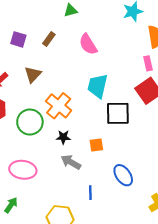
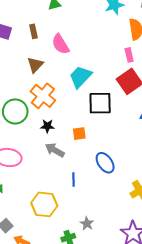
brown rectangle: (49, 39) -> (33, 31), turned -48
pink semicircle: (88, 44) -> (61, 44), moved
brown triangle: (33, 74) -> (35, 65), moved
cyan trapezoid: (98, 86) -> (80, 77), turned 30

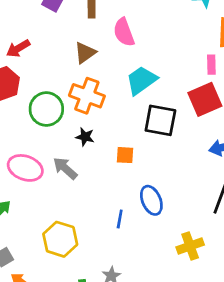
orange cross: (43, 96) -> (87, 96), turned -30
gray arrow: (55, 150) -> (65, 168), moved
blue line: (73, 180) -> (120, 219), moved

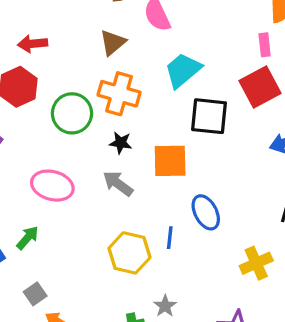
red arrow: (18, 48) -> (33, 44), turned 30
orange square: (125, 155) -> (170, 161), size x1.6
gray arrow: (65, 168) -> (118, 183), moved
yellow hexagon: (60, 239) -> (129, 253), moved

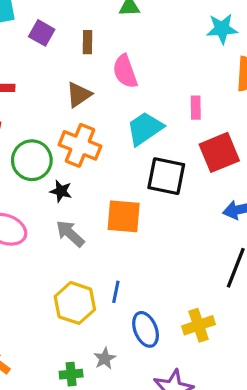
pink rectangle: (265, 45) -> (196, 108), moved
black star: (121, 143) -> (61, 191), moved
blue ellipse: (206, 212) -> (146, 329), moved

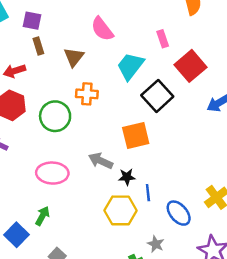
brown rectangle: (87, 42) -> (38, 46), moved
orange cross: (80, 145) -> (87, 94), size x0.7
black square: (166, 176) -> (157, 96), turned -36
black star: (61, 191) -> (127, 177), moved

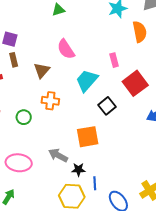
black square: (157, 96) -> (107, 106), size x0.7
green circle: (55, 116) -> (24, 117), size x0.6

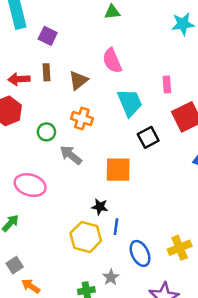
brown rectangle: (14, 60) -> (46, 72), moved
cyan trapezoid: (87, 81) -> (130, 103), turned 105
gray arrow: (58, 155) -> (71, 155), moved

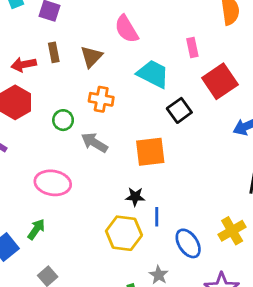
cyan trapezoid: (130, 103) -> (153, 74), turned -32

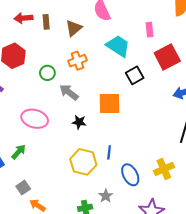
red arrow: (24, 65) -> (23, 18), moved
orange cross: (101, 99) -> (77, 61), turned -36
black star: (135, 197) -> (79, 122), moved

